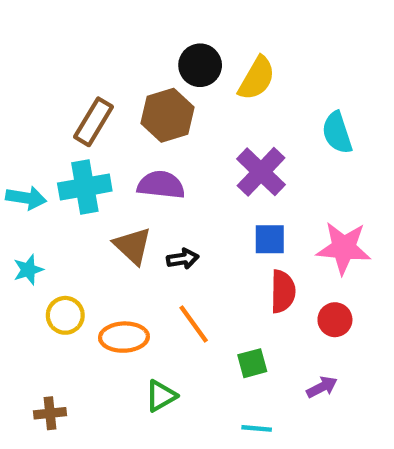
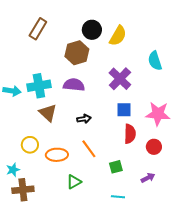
brown rectangle: (94, 122) -> (38, 29), moved
brown triangle: (133, 246) -> (48, 113), moved
cyan star: (28, 270) -> (13, 170), moved
brown cross: (50, 413) -> (23, 190), size x1.5

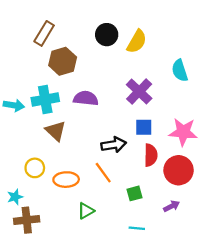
brown hexagon: (77, 53) -> (63, 61), moved
black arrow: (84, 119) -> (114, 145), moved, size x1.5
red circle: (154, 147) -> (179, 170), size x1.6

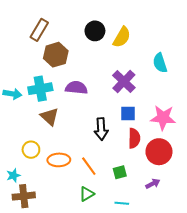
black arrow: (114, 145) -> (101, 129), turned 95
orange line: (103, 173) -> (89, 166), moved
green triangle: (86, 211) -> (87, 194), moved

